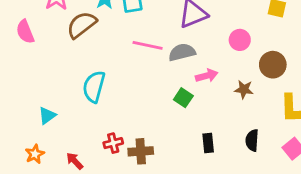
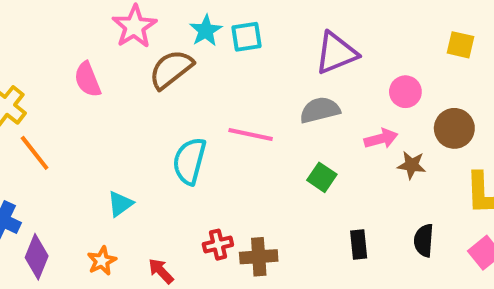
pink line: (148, 45) -> (251, 134), moved
pink arrow: (207, 76) -> (381, 139), moved

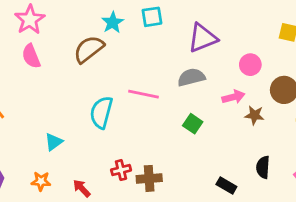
pink star: (134, 27) -> (30, 20), moved
cyan square: (246, 37) -> (152, 17), moved
black rectangle: (359, 245) -> (226, 185), moved, turned -54
orange star: (102, 261) -> (41, 181), turned 30

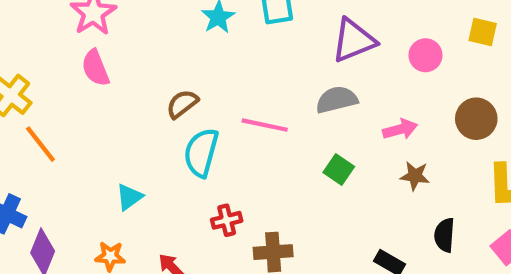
brown semicircle: (89, 49) -> (182, 104), moved, size x0.7
pink circle: (250, 65) -> (425, 55), moved
brown star: (255, 115) -> (415, 176), moved
red cross: (121, 170) -> (227, 220), moved

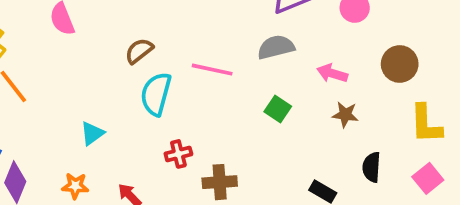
pink arrow: (400, 129) -> (332, 73), turned -148

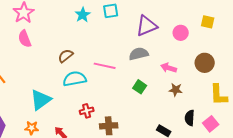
cyan semicircle: (156, 94) -> (75, 79), turned 65
cyan triangle: (92, 133) -> (41, 100), size x1.6
pink square: (428, 178) -> (211, 124), moved

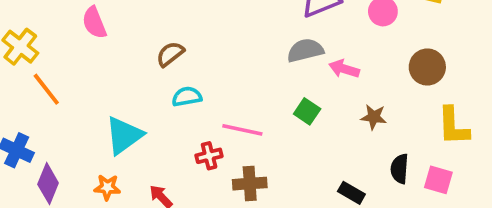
pink line: (105, 66) -> (242, 130), moved
pink arrow: (169, 68) -> (344, 69), moved
cyan semicircle: (75, 79) -> (187, 97), size x0.7
pink square: (211, 124) -> (438, 180), turned -35

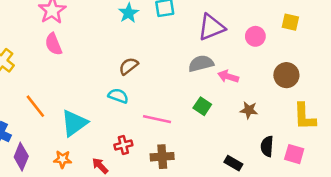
brown semicircle: (170, 54) -> (129, 66), moved
orange line: (46, 89) -> (35, 106), moved
cyan semicircle: (187, 97) -> (118, 96), turned 30
red cross: (209, 156) -> (123, 145), moved

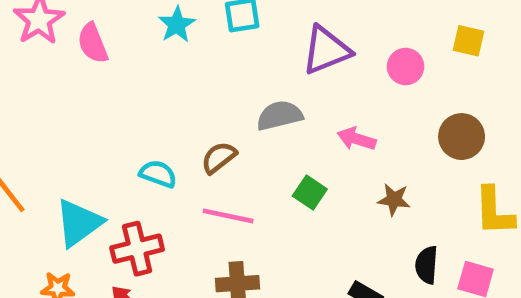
pink semicircle: (53, 44) -> (93, 43), moved
gray semicircle: (201, 63) -> (279, 116), moved
brown semicircle: (129, 66) -> (219, 158), moved
red cross: (123, 145) -> (137, 249), moved, size x1.5

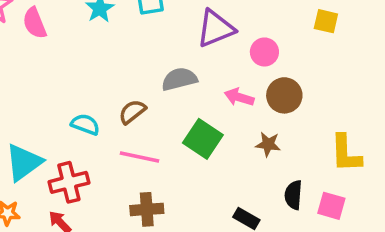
pink circle: (406, 66) -> (264, 52), moved
brown circle: (462, 137) -> (284, 95), moved
green square: (310, 193) -> (203, 139), size x1.5

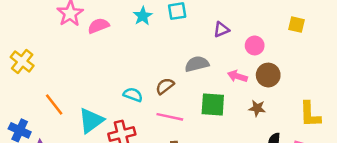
pink semicircle: (35, 23) -> (98, 26), turned 90
purple triangle: (216, 28) -> (221, 29), size x0.6
green square: (203, 139) -> (213, 105), turned -30

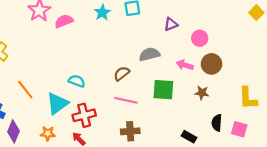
yellow square: (296, 25) -> (256, 13), moved, turned 32
cyan semicircle: (133, 95) -> (77, 81), moved

